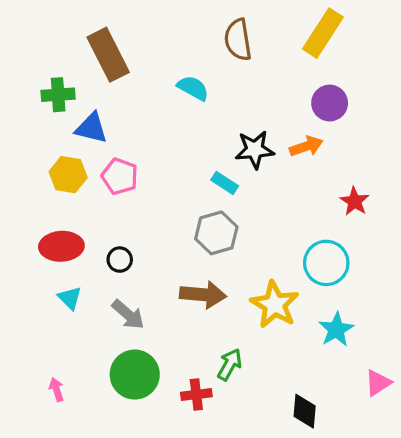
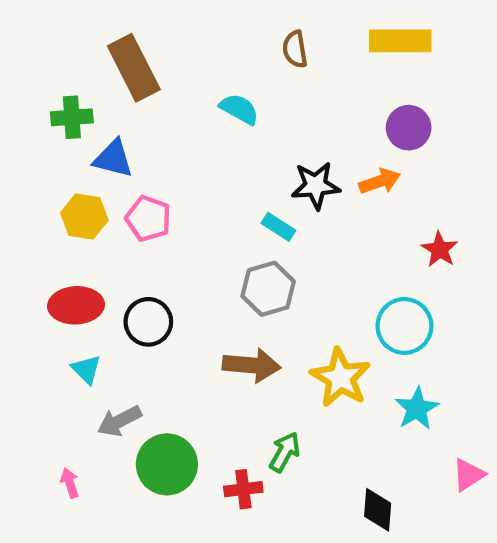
yellow rectangle: (323, 33) -> (400, 41), turned 57
brown semicircle: (238, 40) -> (295, 49), size x0.7
black circle: (120, 260) -> (148, 322), size x1.5
gray arrow: (128, 315) -> (119, 421), moved, turned 112

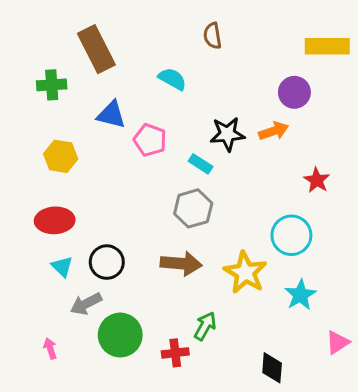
yellow rectangle: (400, 41) -> (327, 46), moved
blue triangle: (113, 159) -> (111, 115), moved
pink pentagon: (148, 219) -> (150, 140), moved
black circle: (148, 322) -> (107, 262), moved

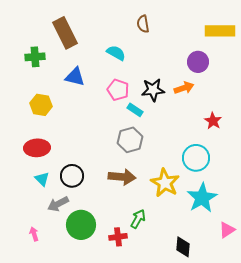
pink pentagon: (150, 140) -> (118, 90), moved
cyan star: (300, 295) -> (202, 198), size x1.4

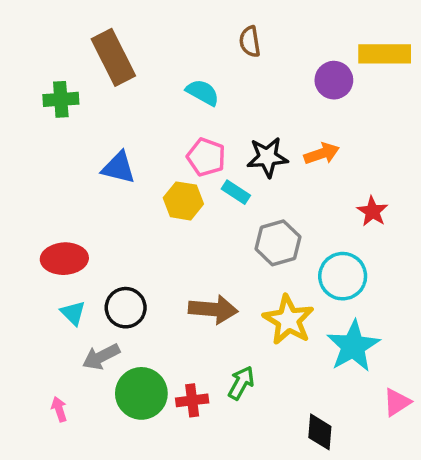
purple circle: (198, 62) -> (334, 80), moved
blue triangle: (75, 77) -> (119, 168), moved
yellow hexagon: (41, 105) -> (183, 201), moved
gray hexagon: (130, 140) -> (278, 243), moved
red cross: (118, 237) -> (192, 400), moved

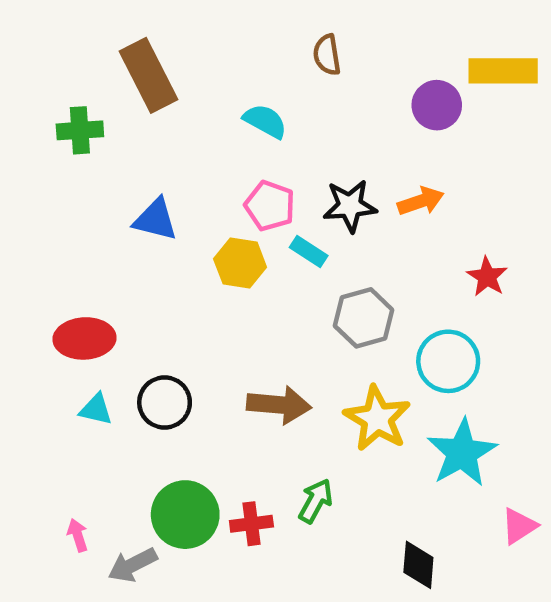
cyan triangle: (73, 313) -> (96, 409), turned -32
gray arrow: (101, 357) -> (133, 565), moved

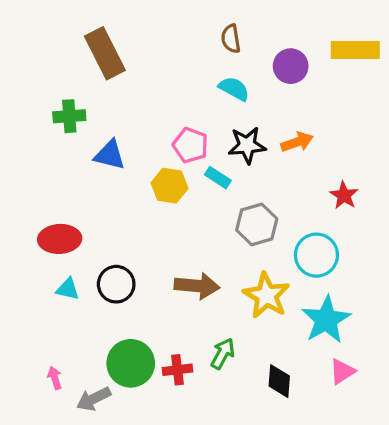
purple circle: (437, 105) -> (291, 66), moved
cyan semicircle: (265, 121) -> (234, 89), moved
green cross: (80, 130) -> (69, 116), moved
pink triangle: (519, 526) -> (342, 371), moved
black diamond: (418, 565) -> (279, 381), moved

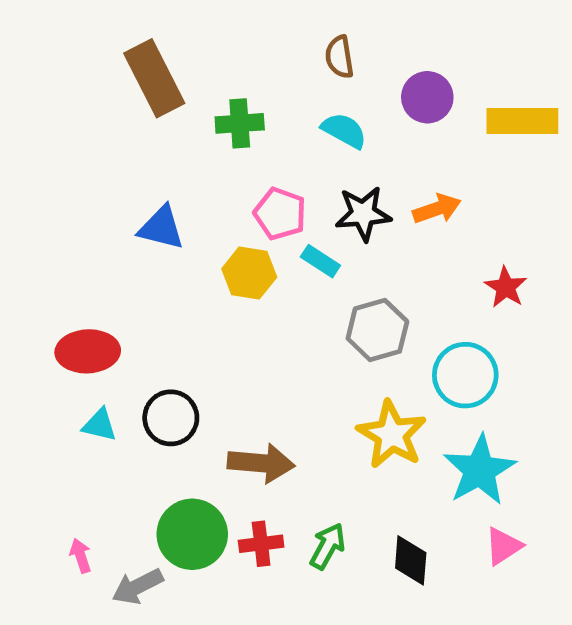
yellow rectangle: (355, 50) -> (522, 121), moved
green cross: (69, 116) -> (240, 123), moved
brown arrow: (197, 286) -> (261, 463), moved
green arrow: (223, 354) -> (328, 546), moved

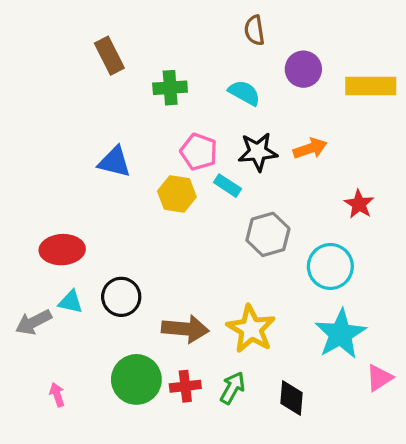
brown semicircle: (339, 57) -> (254, 30), moved
brown rectangle: (154, 78) -> (109, 56), size x0.7
yellow star: (392, 434) -> (251, 329), moved
pink triangle: (503, 546) -> (379, 378), moved
gray arrow: (138, 586) -> (33, 322), moved

